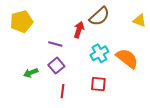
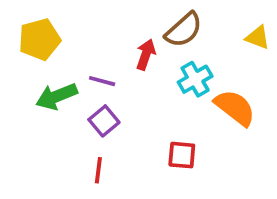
cyan cross: (99, 53) -> (195, 79), moved
green arrow: (31, 73) -> (57, 96), moved, size x1.5
red line: (63, 91) -> (98, 170), moved

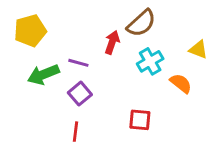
yellow triangle: (258, 37) -> (198, 50), moved
orange semicircle: (235, 108) -> (181, 83), size x0.7

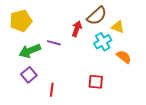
yellow triangle: (198, 50) -> (118, 27), moved
purple square: (80, 94) -> (29, 75), moved

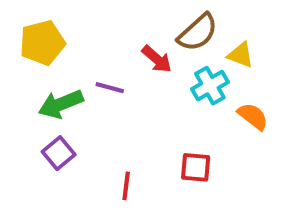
red arrow: (77, 29) -> (157, 59), turned 112
red line: (52, 90) -> (126, 186), moved

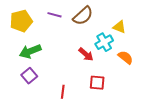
brown semicircle: (198, 32) -> (83, 16), moved
red arrow: (157, 59) -> (86, 54), moved
purple line: (110, 88) -> (55, 15), moved

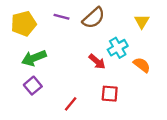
yellow triangle: (119, 27) -> (142, 21), moved, turned 40
red line: (63, 92) -> (71, 104), turned 32

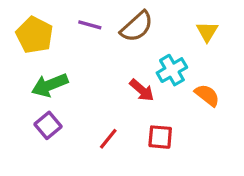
yellow pentagon: (24, 24) -> (35, 35), turned -30
red line: (71, 104) -> (108, 139), moved

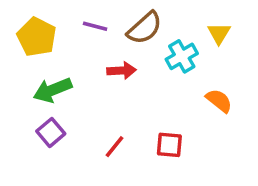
cyan cross: (172, 70) -> (182, 56), moved
red arrow: (142, 90) -> (122, 71), moved, turned -44

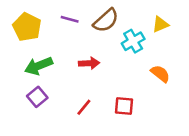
yellow triangle: (219, 33) -> (160, 24), turned 36
red arrow: (122, 71) -> (89, 63), moved

